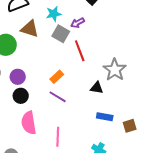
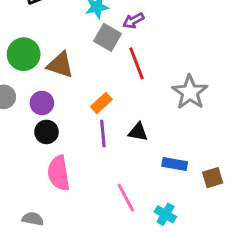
brown triangle: (30, 29) -> (60, 65), moved
black triangle: (97, 88) -> (138, 132), moved
purple line: (58, 97) -> (103, 133), turned 54
pink line: (58, 137) -> (126, 198), moved, turned -30

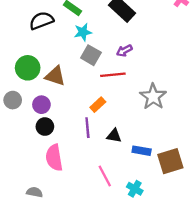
purple arrow: (133, 21) -> (124, 51), moved
red line: (136, 63) -> (113, 75), turned -75
orange rectangle: (101, 103) -> (98, 105), moved
black triangle: (138, 132) -> (114, 136), moved
brown square: (213, 178) -> (170, 161), size x1.6

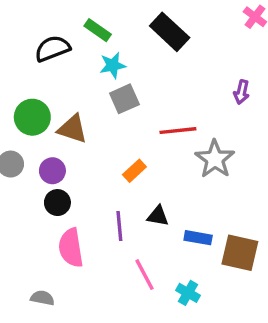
purple arrow: (124, 51) -> (242, 92), moved, turned -49
gray square: (91, 55) -> (124, 99), turned 36
red line: (113, 75) -> (178, 131), moved
purple line: (87, 128) -> (119, 226), moved
brown square: (170, 161) -> (240, 253), turned 30

